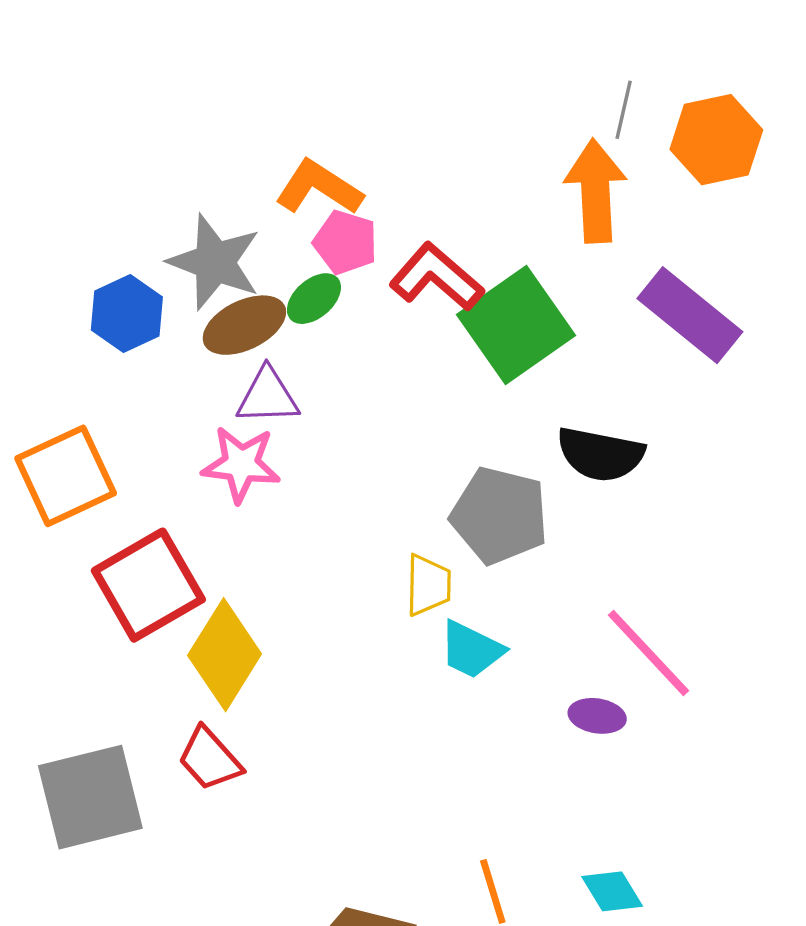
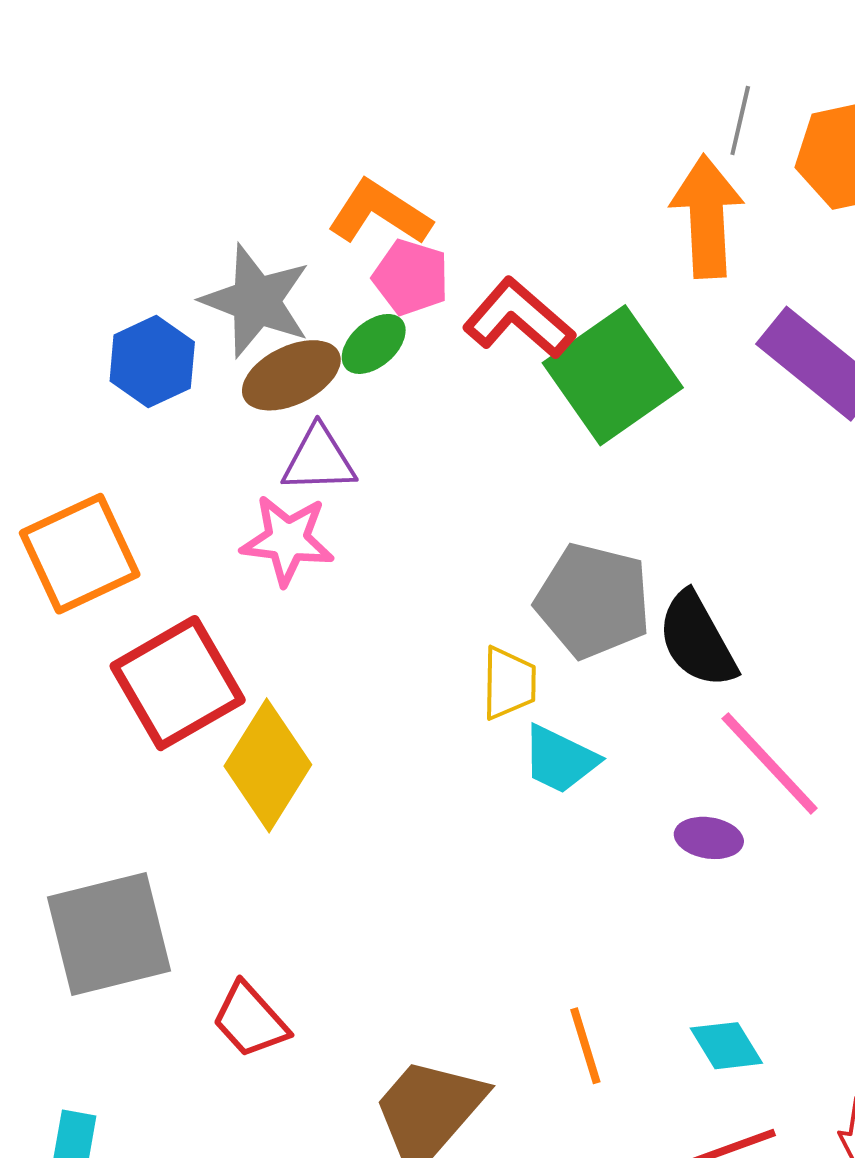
black semicircle: (600, 454) -> (697, 640), moved, turned 50
red trapezoid: (210, 759) -> (250, 1020), moved

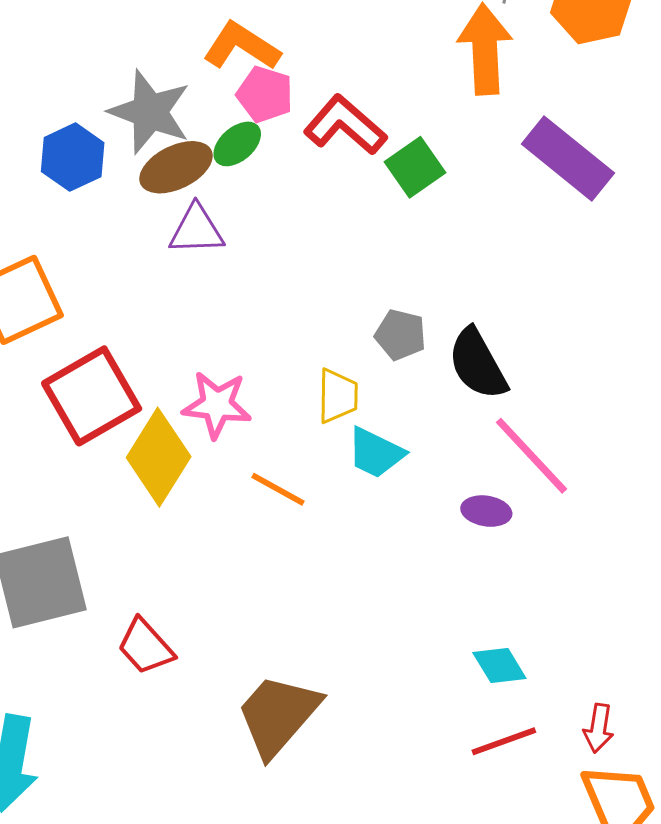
green square: (613, 375) -> (415, 167), size x0.6
pink star: (287, 540) -> (217, 405), moved
gray pentagon: (593, 601) -> (400, 335), size x0.6
orange line: (585, 1046) -> (278, 489), moved, turned -44

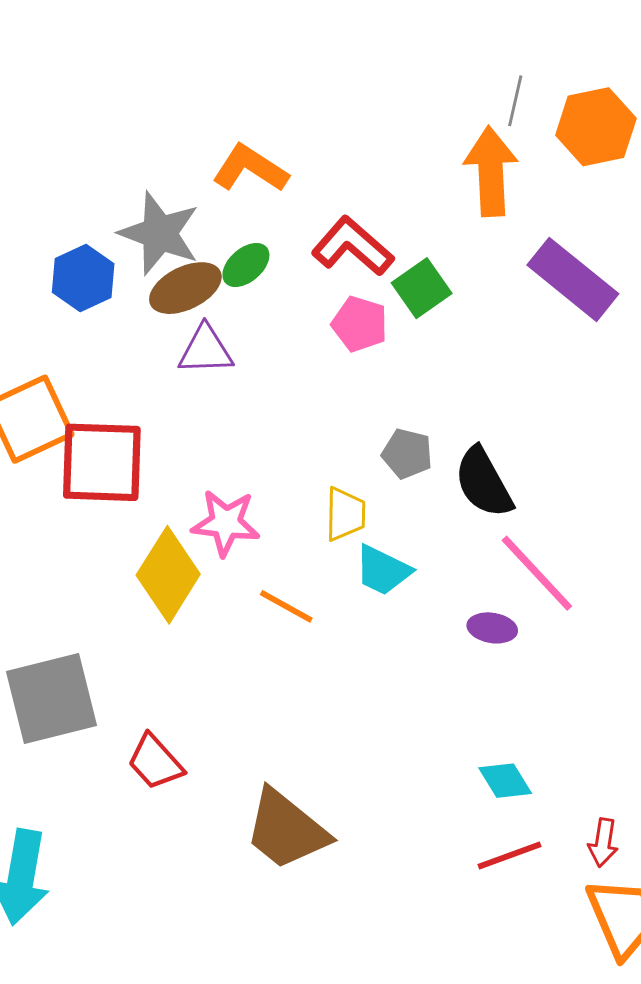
pink pentagon: (265, 94) -> (360, 324), moved
red square: (92, 396) -> (102, 462), moved, turned 32
brown trapezoid: (278, 715) -> (286, 830), turned -92

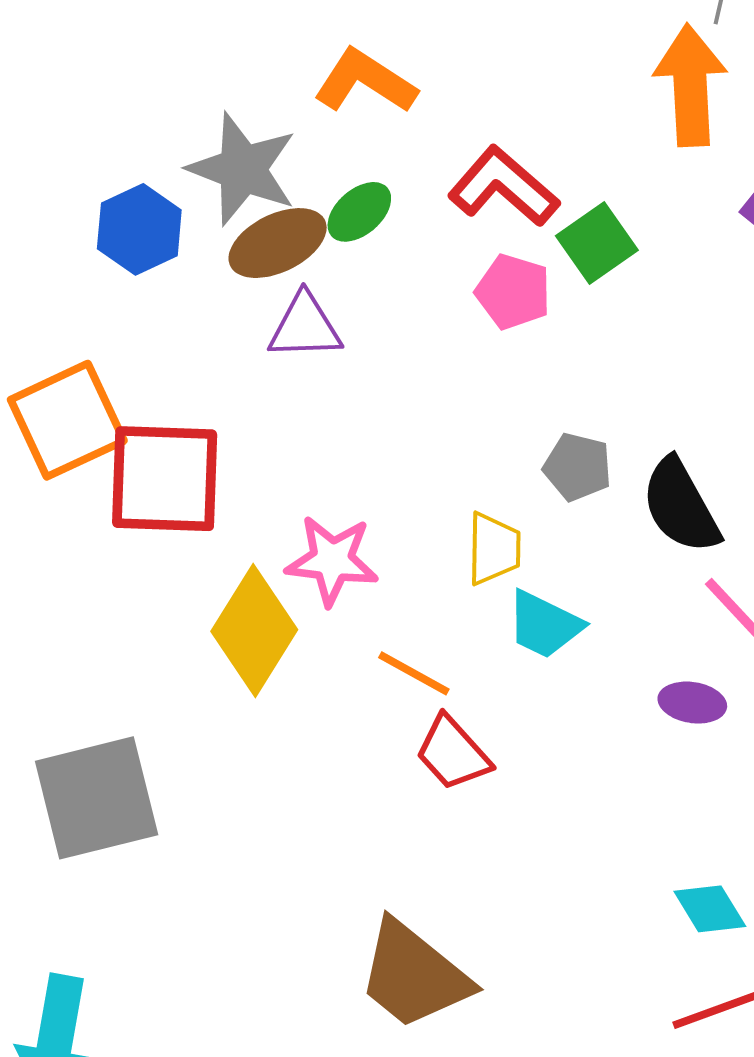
red trapezoid: (155, 762) -> (453, 753), moved

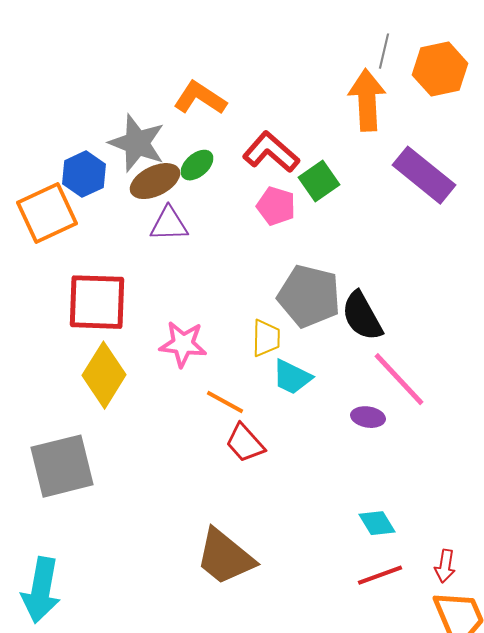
orange square: (67, 420) -> (47, 213), moved
gray pentagon: (577, 467) -> (309, 296), size x1.8
yellow diamond: (254, 630) -> (104, 375), moved

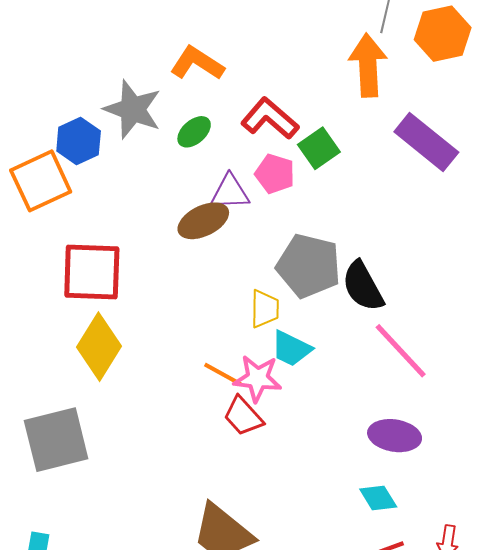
brown ellipse: (155, 181) -> (203, 221), moved
purple triangle: (169, 224) -> (230, 192), moved
pink star: (183, 344) -> (258, 378), moved
purple ellipse: (368, 417) -> (395, 436), moved, size x1.5

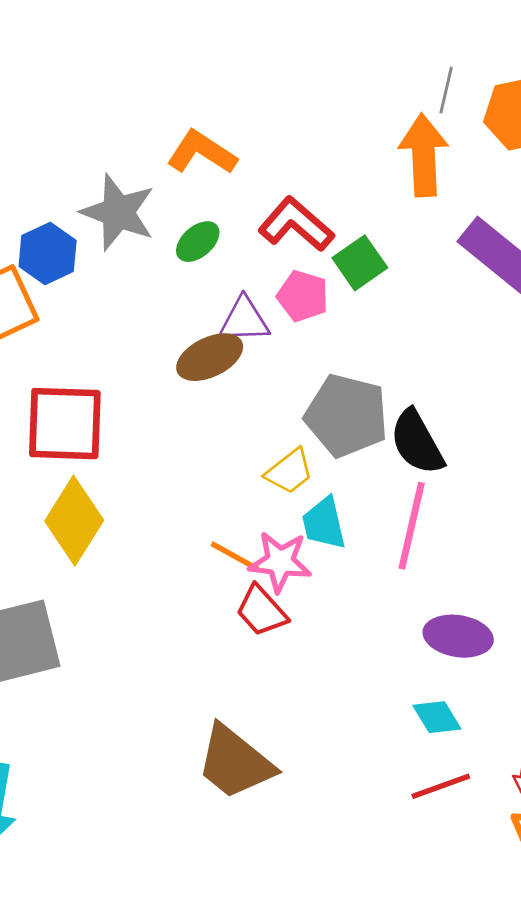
yellow trapezoid: (265, 309) -> (289, 471), turned 51
cyan trapezoid: (291, 349) -> (324, 523), turned 51
pink line: (401, 351) -> (412, 526), moved, turned 56

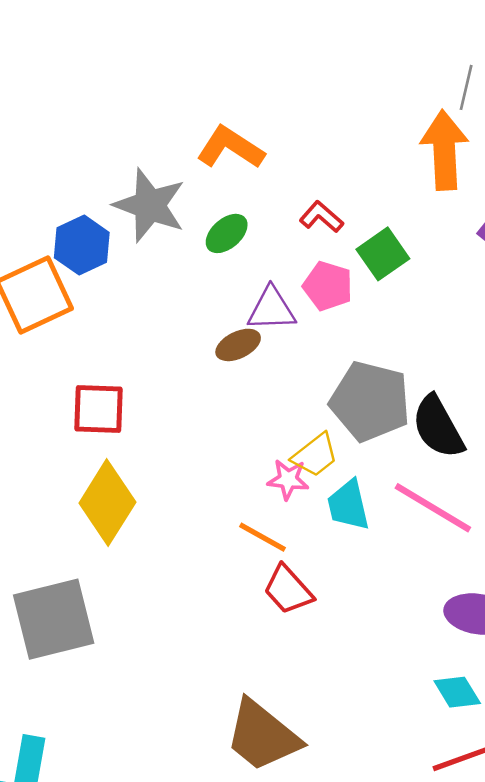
red L-shape: (296, 224) -> (321, 217), size x0.6
brown ellipse: (210, 357) -> (238, 345), size x0.7
red square: (65, 424) -> (98, 409), size x0.7
pink line: (412, 526) -> (433, 508), turned -72
pink star: (280, 562) -> (288, 479), moved, size x0.7

